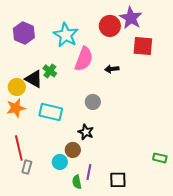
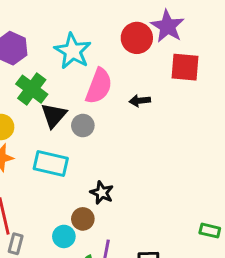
green cross: (50, 71) -> (32, 89), moved, size x1.5
black triangle: (34, 79) -> (54, 115), moved, turned 42
gray circle: (93, 102) -> (83, 126), moved

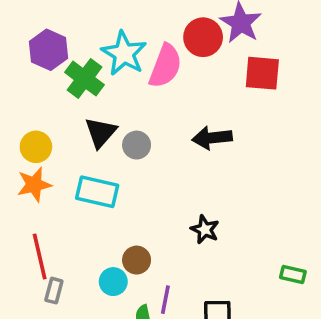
pink semicircle: (99, 86) -> (165, 66), moved
green cross: (32, 89) -> (84, 79), moved
black arrow: (140, 101) -> (212, 138), moved, size x1.5
black star: (102, 193) -> (205, 229), moved

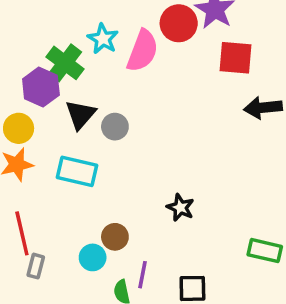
purple hexagon: (49, 50) -> (41, 87), moved
cyan star: (124, 53) -> (103, 39), size x0.7
black arrow: (212, 138) -> (263, 108), moved
green rectangle: (293, 274) -> (265, 251), size x1.4

